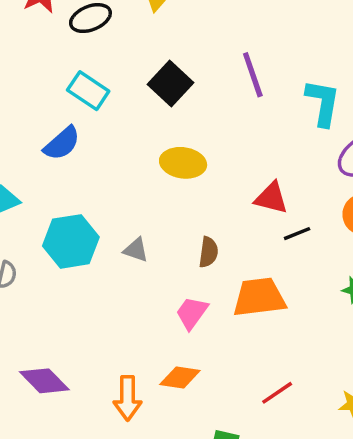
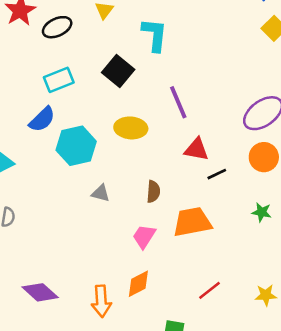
purple line: (253, 75) -> (178, 102), moved
cyan rectangle: (88, 91) -> (59, 80), turned -52
cyan L-shape: (323, 103) -> (155, 35), moved
cyan hexagon: (71, 241) -> (76, 146), moved
orange diamond: (180, 378) -> (138, 284), turned -32

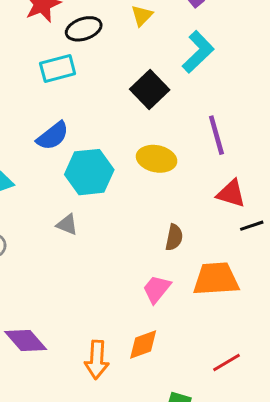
cyan L-shape: (155, 35) -> (198, 52), turned 33
cyan rectangle: (59, 80) -> (58, 69), moved
gray triangle: (101, 193) -> (67, 225), moved

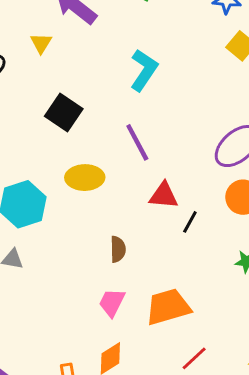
cyan L-shape: (198, 52) -> (144, 70), moved
black line: (252, 226) -> (190, 222), turned -30
orange trapezoid: (216, 279) -> (168, 307), moved

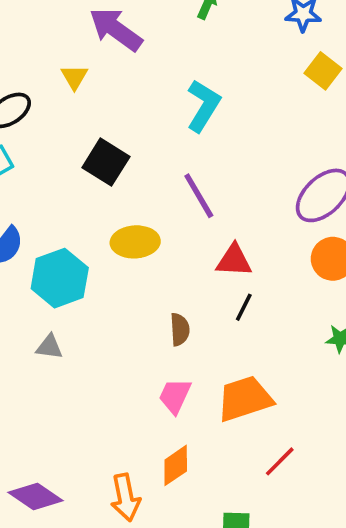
black line: (190, 222) -> (244, 307), moved

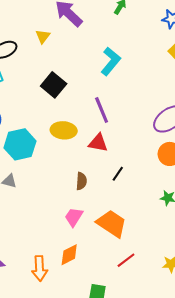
red triangle: (234, 260) -> (98, 143), moved
orange trapezoid: (245, 399) -> (112, 224), turned 44

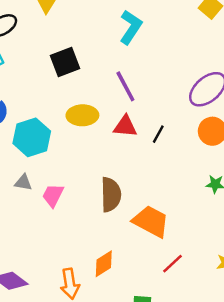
black square: (54, 85) -> (65, 62), turned 35
black line: (118, 174) -> (158, 134), moved
brown semicircle: (81, 181) -> (111, 195), moved, size x1.6
pink trapezoid: (74, 217) -> (53, 195), moved

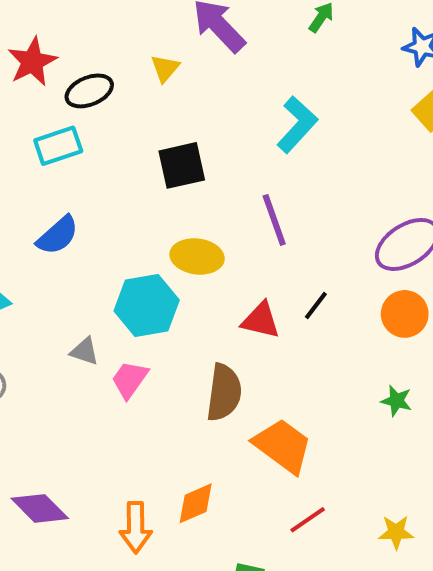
red triangle: (125, 126) -> (261, 320), moved
cyan hexagon: (32, 137) -> (147, 305), moved

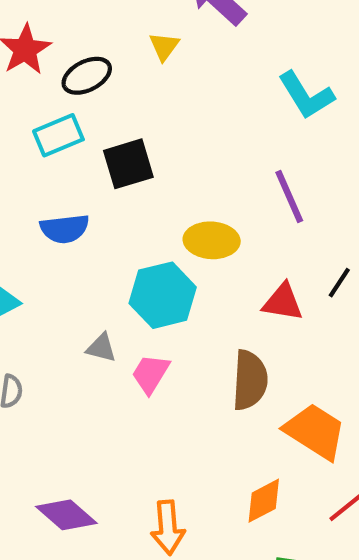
cyan L-shape: (297, 125) -> (306, 95), turned 110
black square: (182, 165) -> (128, 164), moved
blue semicircle: (58, 235) -> (65, 229), turned 39
orange diamond: (196, 503) -> (264, 501), moved

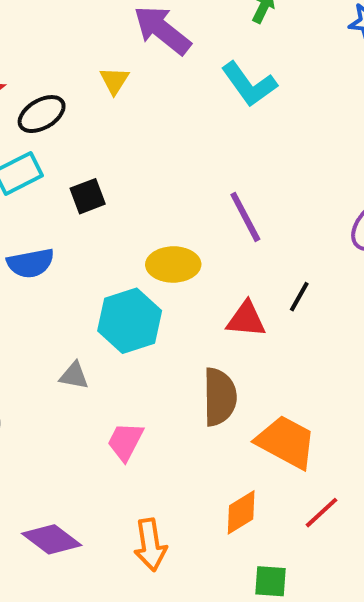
cyan L-shape: (306, 95) -> (249, 84), moved
black square: (128, 164) -> (88, 196), size x0.7
pink trapezoid: (150, 374) -> (125, 442), moved

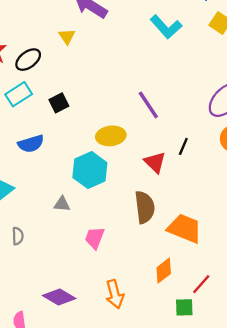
cyan L-shape: (249, 84) -> (166, 27), moved
red triangle: (246, 319) -> (155, 162), turned 45
red line: (322, 513) -> (201, 284), moved

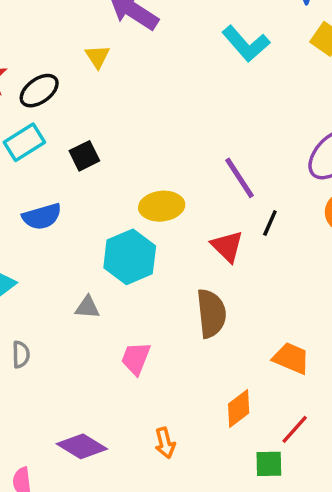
purple line: (148, 105) -> (240, 178), moved
orange trapezoid: (185, 228) -> (291, 358), moved, size x0.7
orange arrow: (115, 294) -> (165, 443), size x0.7

